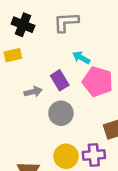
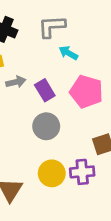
cyan arrow: (81, 58) -> (68, 53), moved
gray arrow: (33, 92) -> (16, 82), moved

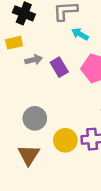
gray circle: (46, 126) -> (35, 118), moved

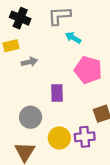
purple rectangle: (59, 67) -> (57, 93), moved, turned 30

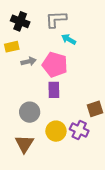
pink pentagon: (88, 70) -> (55, 65), moved
purple cross: (85, 137) -> (79, 130), turned 30

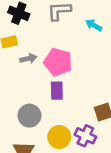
cyan arrow: (69, 39) -> (94, 25), moved

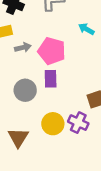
cyan arrow: (94, 25) -> (86, 29), moved
gray circle: (29, 116) -> (25, 90), moved

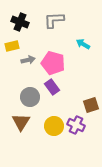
purple rectangle: (51, 79) -> (52, 87), turned -35
brown triangle: (18, 138) -> (21, 122), moved

